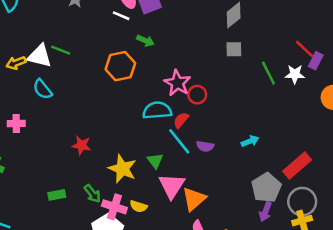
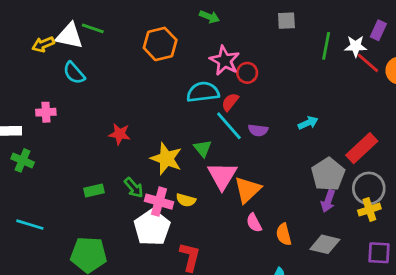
green arrow: (145, 41) -> (209, 17), moved
red line: (305, 49) -> (368, 63), moved
green line: (268, 73) -> (326, 46), turned 40

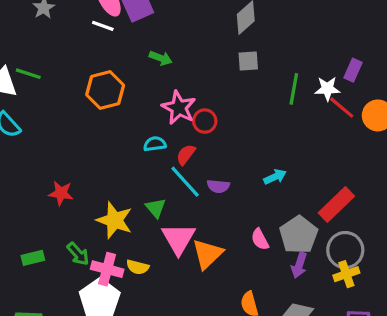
cyan semicircle: (203, 92) -> (155, 144), size x0.6
pink semicircle: (254, 223) -> (260, 239), moved

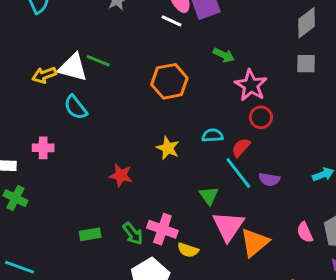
pink star: (179, 108) -> (251, 85), moved
yellow star: (115, 220) -> (168, 148), moved, size x0.7
pink cross: (107, 269) -> (162, 229), moved

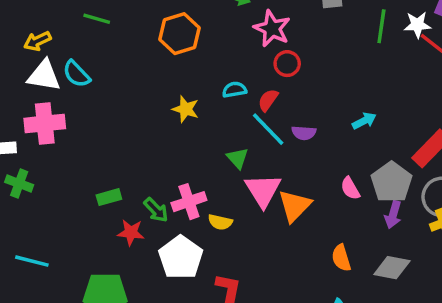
white triangle: (73, 67) -> (44, 76), moved
pink cross: (43, 148) -> (45, 123), size x1.6
red star: (121, 175) -> (131, 232), moved
pink cross: (162, 229) -> (189, 202), turned -32
green rectangle: (90, 234) -> (109, 197), moved

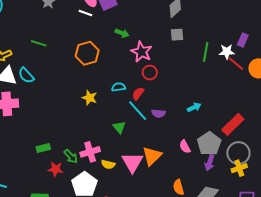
pink triangle: (263, 190) -> (132, 162), moved

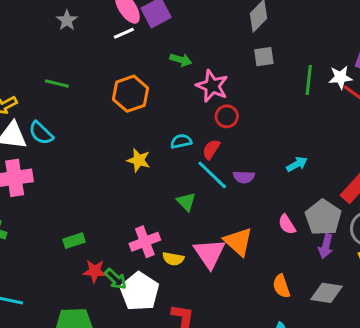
white line: (85, 13) -> (124, 33), turned -40
green arrow: (71, 156) -> (116, 279), moved
orange triangle: (152, 156) -> (238, 242), turned -30

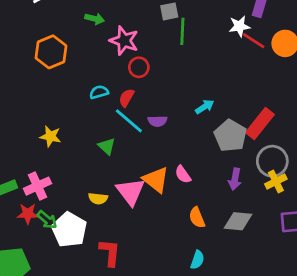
green line: (309, 80) -> (182, 31), moved
yellow star: (139, 160) -> (50, 136), moved
gray pentagon: (323, 217) -> (230, 136), moved
pink semicircle: (287, 224) -> (183, 174), moved
pink cross: (145, 242) -> (37, 186), moved

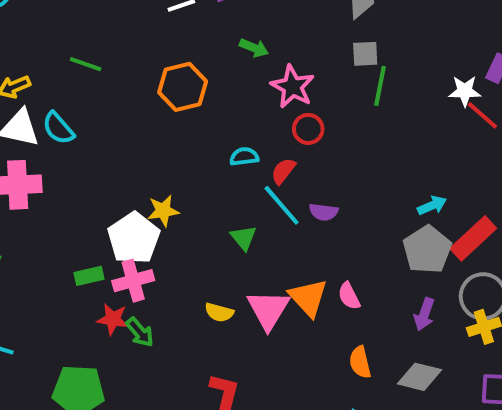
cyan arrow: (205, 107) -> (432, 205), moved
yellow star: (50, 136) -> (163, 211), turned -30
white pentagon: (69, 230) -> (134, 238), moved

